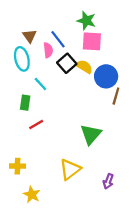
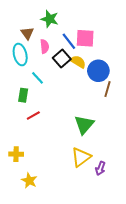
green star: (86, 21) -> (50, 19), moved
blue line: (58, 39) -> (69, 41), moved
yellow triangle: (70, 169) -> (81, 157), moved

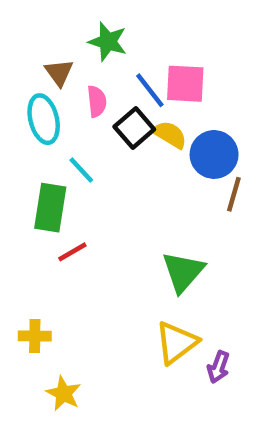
green rectangle: (23, 95) -> (50, 208), size x1.5

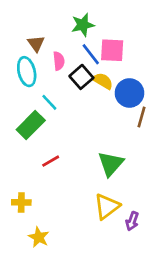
green star: (108, 42) -> (83, 25), moved, turned -30
green rectangle: (50, 208) -> (31, 125), turned 36
red line: (72, 252) -> (51, 161), moved

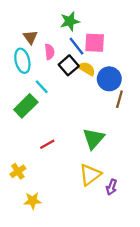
red line: (51, 161) -> (47, 144), moved
yellow cross: (21, 202) -> (18, 171), turned -35
yellow star: (39, 237) -> (33, 201), turned -30

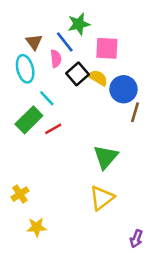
blue line: (77, 46) -> (65, 42), moved
red line: (47, 144) -> (53, 129), moved
purple arrow: (112, 187) -> (136, 239), moved

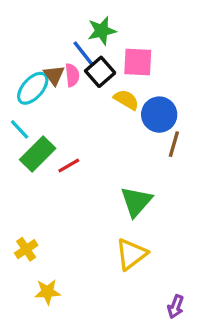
brown triangle: (34, 42) -> (54, 75), moved
cyan ellipse: (25, 69) -> (33, 88), turned 56
black square: (77, 74) -> (100, 72), moved
cyan line: (47, 98) -> (20, 129), moved

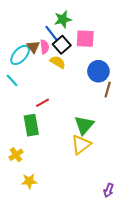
yellow semicircle: (126, 100) -> (58, 62), moved
green rectangle: (38, 154) -> (31, 125), moved, turned -55
yellow triangle: (131, 254) -> (81, 144), moved

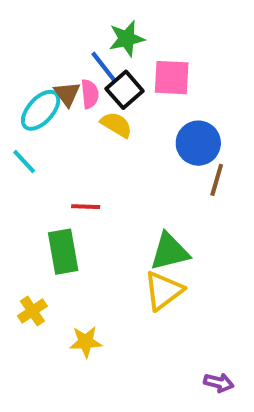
red line: (42, 103) -> (86, 207), turned 32
green triangle: (84, 125) -> (170, 252), turned 35
yellow star: (29, 181) -> (86, 342), moved
purple arrow: (109, 190) -> (219, 383), turned -96

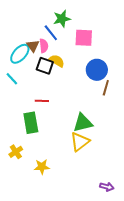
black square: (125, 90) -> (45, 66), moved, turned -30

